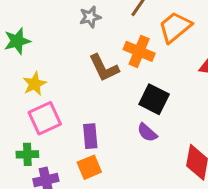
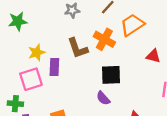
yellow star: (35, 84) -> (37, 53), moved
black square: (154, 99) -> (111, 75), turned -35
purple rectangle: (90, 136) -> (54, 67), moved

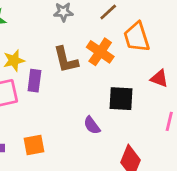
orange trapezoid: (132, 25) -> (137, 37), turned -80
black square: (111, 75) -> (121, 99), moved

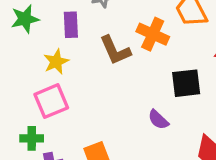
purple rectangle: (34, 81) -> (71, 25), moved

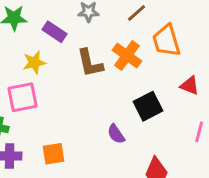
purple rectangle: (71, 25) -> (54, 32), turned -65
black square: (186, 83) -> (148, 106), turned -32

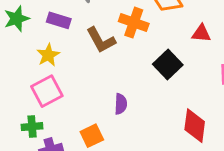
purple semicircle: (116, 134) -> (121, 104), moved, turned -126

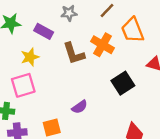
purple semicircle: (121, 104) -> (80, 107), turned 42

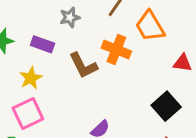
black square: (123, 83) -> (166, 106), moved

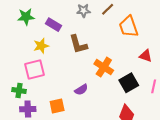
gray star: (70, 17) -> (83, 11), moved
orange cross: (116, 50) -> (104, 67), moved

